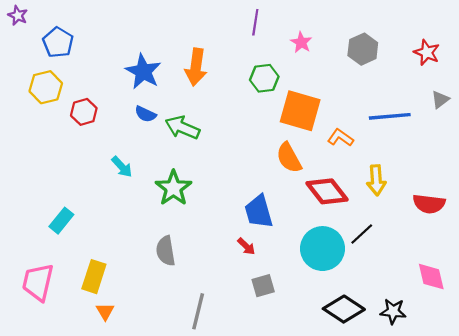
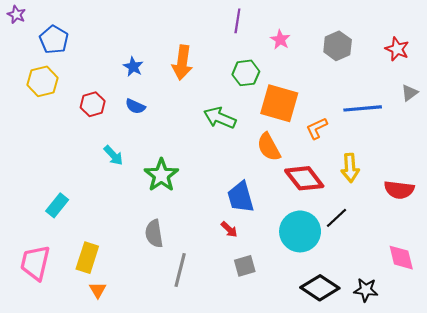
blue star: (143, 72) -> (133, 67), size x0.6
red hexagon: (84, 112) -> (93, 104), moved
green arrow: (182, 128) -> (220, 118), moved
orange L-shape: (340, 138) -> (317, 128), turned -60
gray line: (198, 311) -> (180, 270), moved

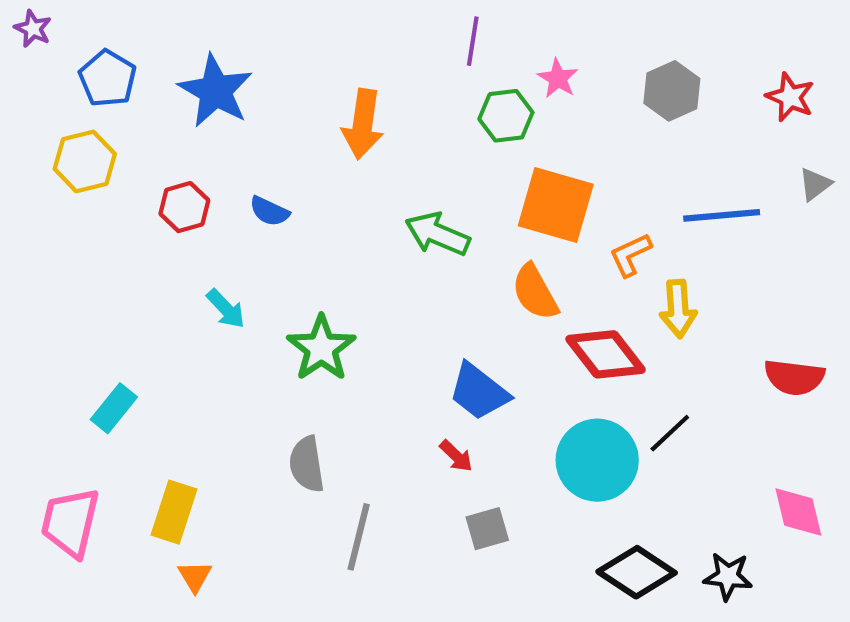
blue star: (133, 67) -> (215, 91), moved, size x1.8
green hexagon: (246, 73) -> (506, 116), moved
yellow arrow: (350, 168) -> (678, 309), moved
blue trapezoid: (241, 197) -> (479, 392), turned -36

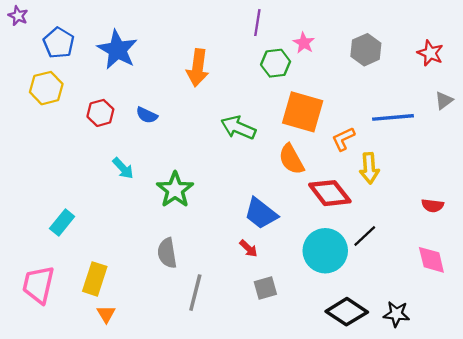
red semicircle: (794, 377) -> (433, 206), size x0.7
pink diamond: (798, 512) -> (431, 260), moved

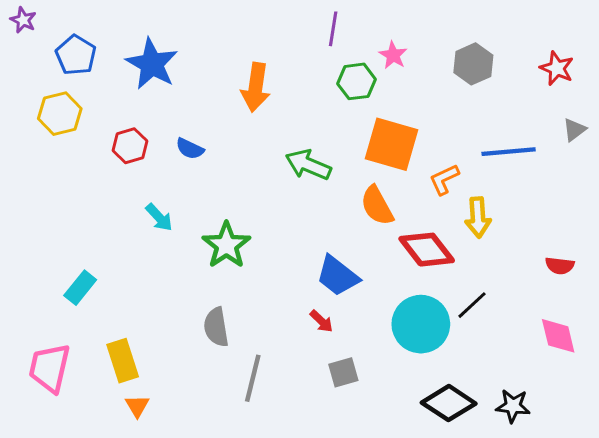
yellow rectangle: (95, 279) -> (123, 361), turned -36

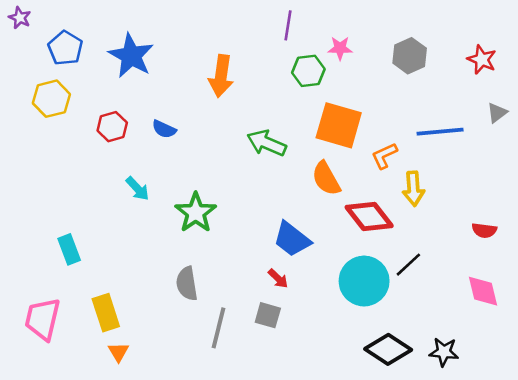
pink star: (393, 55) -> (340, 48), turned -30
cyan rectangle: (80, 288) -> (69, 249), turned -60
gray square: (343, 372) -> (268, 315), moved, turned 32

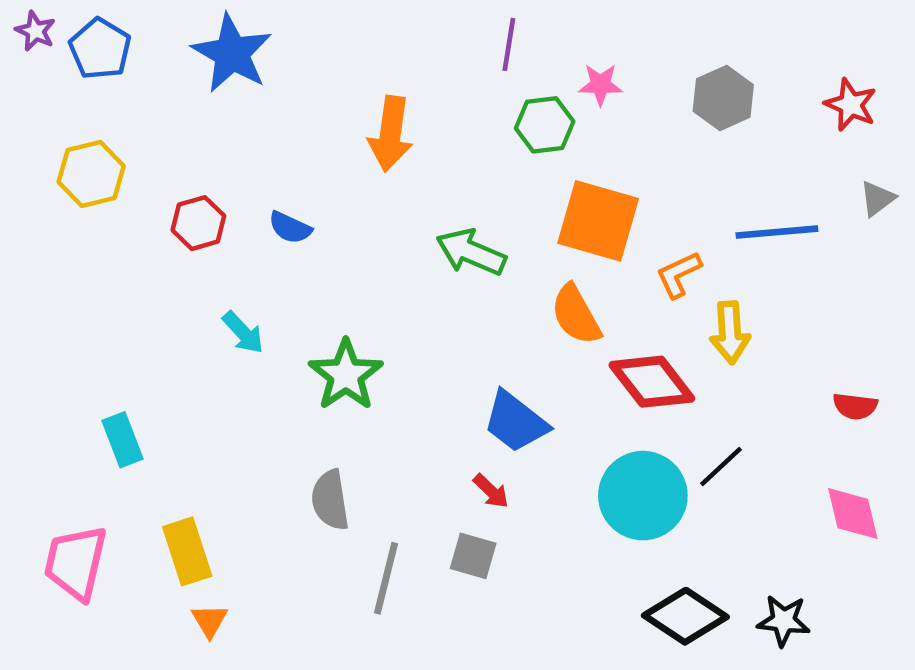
blue pentagon: (65, 48) -> (100, 49), moved
blue star: (131, 56) -> (232, 53), moved

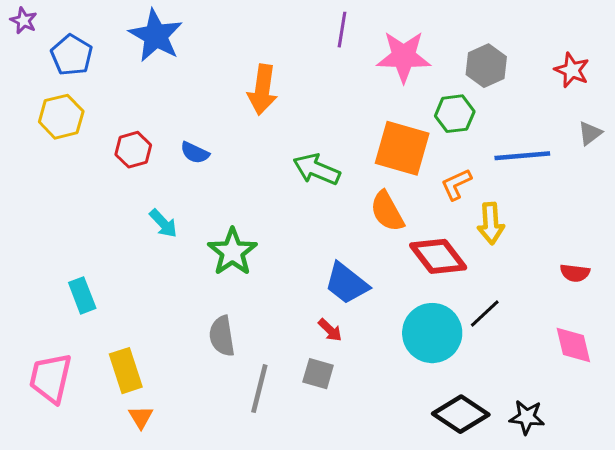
blue pentagon: (100, 49) -> (72, 55), moved
pink star: (600, 85) -> (404, 57), size x1.8
green hexagon: (545, 125) -> (455, 114), moved

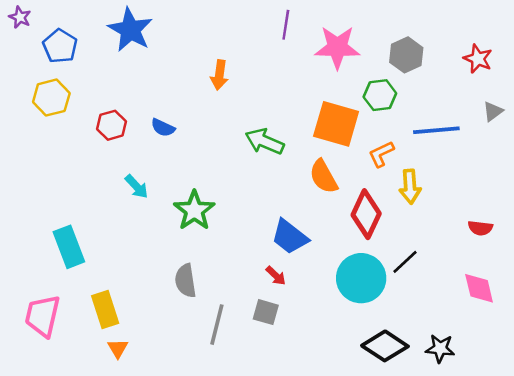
orange arrow: (262, 90) -> (219, 75), size x0.7
red diamond: (438, 256) -> (366, 214), turned 63
cyan rectangle: (82, 295) -> (69, 247), size x1.4

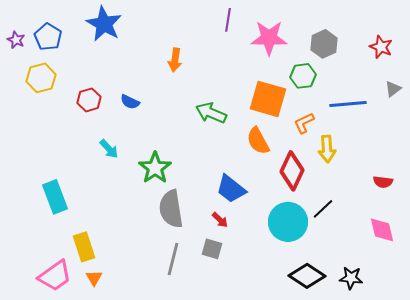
purple star: (20, 17) -> (16, 40), moved
gray semicircle: (185, 281) -> (171, 209), moved, size x1.4
pink trapezoid: (42, 316) -> (55, 276), moved, turned -138

